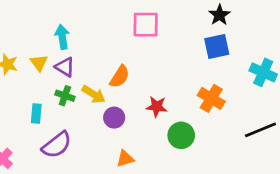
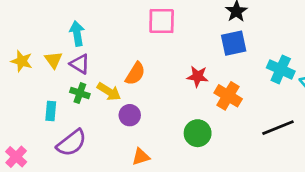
red star: (157, 107) -> (198, 76), moved

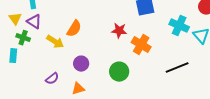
green cross: (80, 93) -> (23, 38), moved
purple circle: (130, 115) -> (81, 64), moved
purple semicircle: (72, 143) -> (52, 79), moved, size x0.6

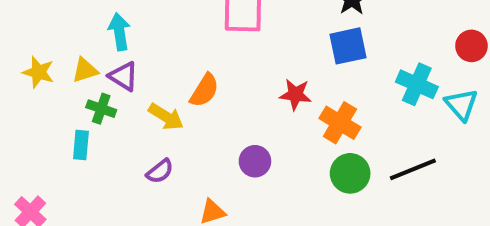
yellow triangle: (15, 19) -> (85, 70), turned 48
purple circle: (81, 64) -> (255, 161), moved
green circle: (119, 72) -> (350, 173), moved
purple semicircle: (52, 79) -> (160, 171), moved

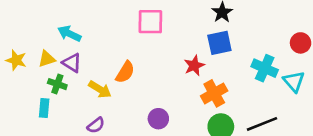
cyan arrow: (119, 32) -> (69, 34), turned -55
red star: (295, 94) -> (194, 66), moved, turned -30
orange cross: (340, 123) -> (214, 93), turned 30

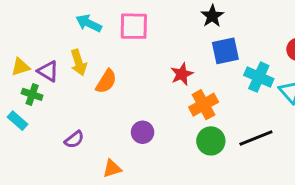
cyan arrow: (69, 34) -> (89, 23), moved
blue square: (219, 43) -> (225, 51), moved
yellow arrow: (100, 89) -> (79, 62), moved, turned 40
cyan rectangle: (44, 108) -> (18, 121), turned -54

